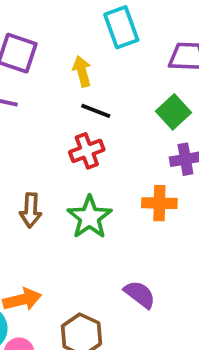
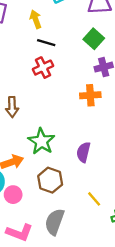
green star: (89, 217) -> (41, 141), moved
purple semicircle: (140, 294) -> (83, 152), turned -108

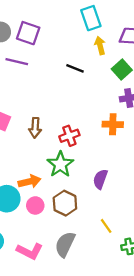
yellow arrow: (36, 19) -> (100, 46), moved
red cross: (43, 68) -> (69, 136), moved
pink circle: (13, 195) -> (35, 205), moved

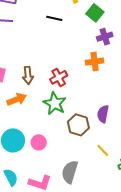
purple semicircle: (100, 179) -> (103, 114), moved
orange arrow: (30, 182) -> (17, 99), moved
brown hexagon: (65, 203) -> (78, 125), moved

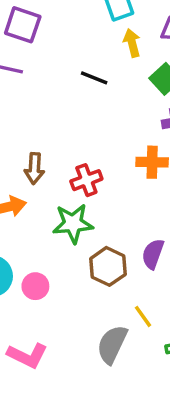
green star: (55, 103) -> (73, 223), turned 30
gray semicircle: (70, 172) -> (112, 344), moved

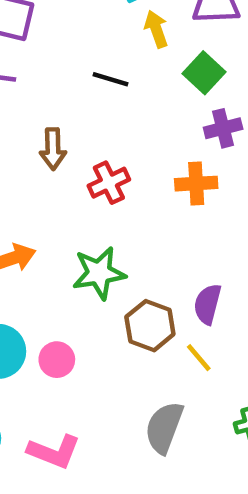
brown arrow: (34, 168) -> (53, 149), moved
red cross: (86, 180) -> (109, 183), moved
yellow line: (143, 316) -> (199, 358), moved

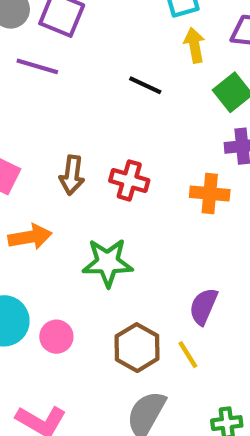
brown arrow: (53, 149) -> (72, 175), moved
red cross: (109, 183) -> (129, 180), turned 33
brown hexagon: (150, 326) -> (137, 348), moved

